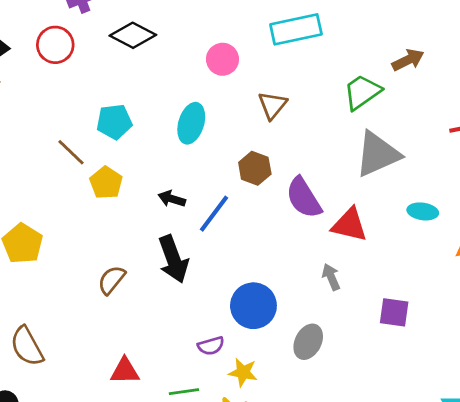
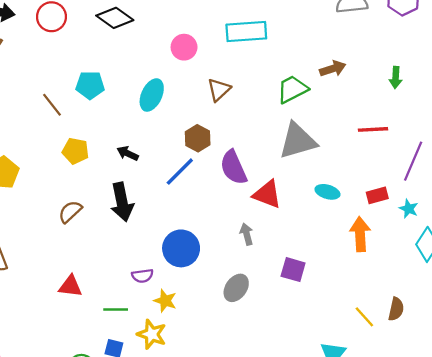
yellow pentagon: (106, 183) -> (75, 151), moved, turned -30
blue line: (214, 214) -> (180, 172), moved
gray ellipse: (308, 342) -> (236, 288), moved

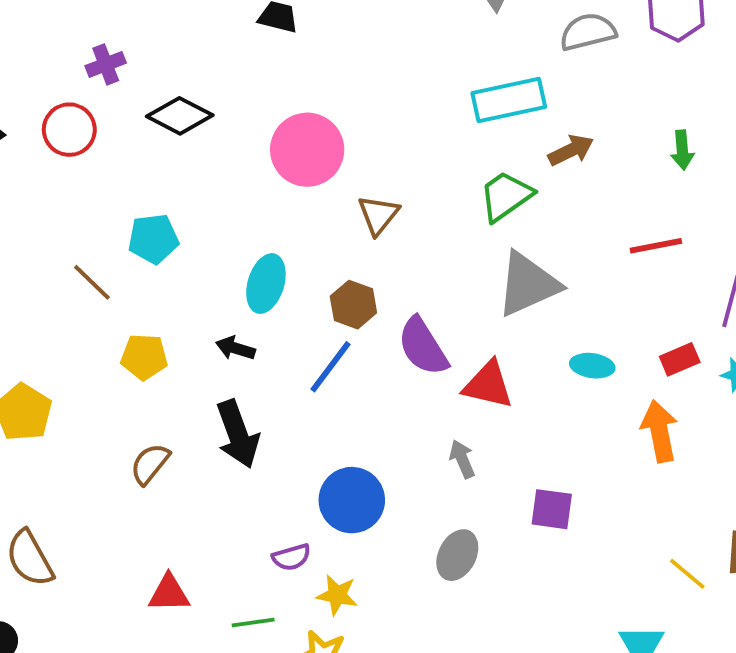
cyan rectangle: (246, 31) -> (509, 100), moved
pink circle: (184, 47) -> (307, 150), size x1.6
cyan ellipse: (152, 95) -> (266, 284), moved

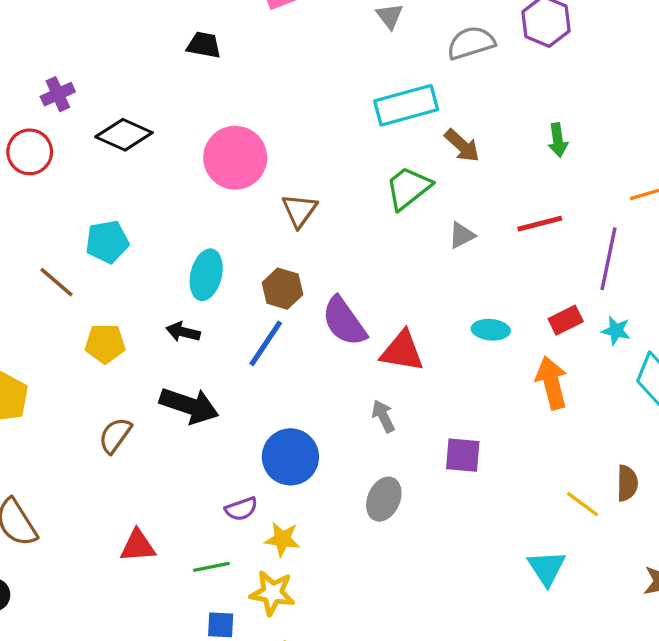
brown arrow: (571, 150) -> (462, 146), turned 72
gray triangle: (528, 284) -> (462, 235), moved, size x0.5
black arrow: (238, 434) -> (189, 406), turned -48

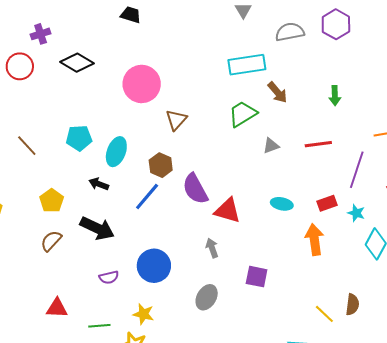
cyan pentagon: (107, 242) -> (79, 138), moved
yellow pentagon: (105, 344) -> (52, 201), moved, turned 30
purple semicircle: (241, 509) -> (109, 277), moved

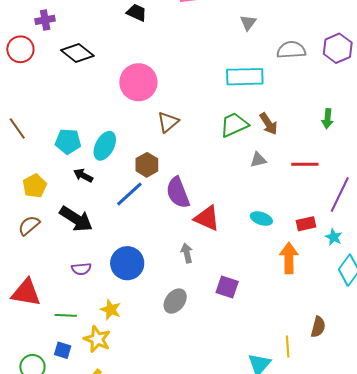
brown arrow: (277, 92) -> (268, 124), moved
cyan pentagon: (79, 138) -> (68, 141), moved
red triangle: (57, 308) -> (26, 293), size x1.4
yellow line: (324, 314) -> (288, 346), moved, turned 35

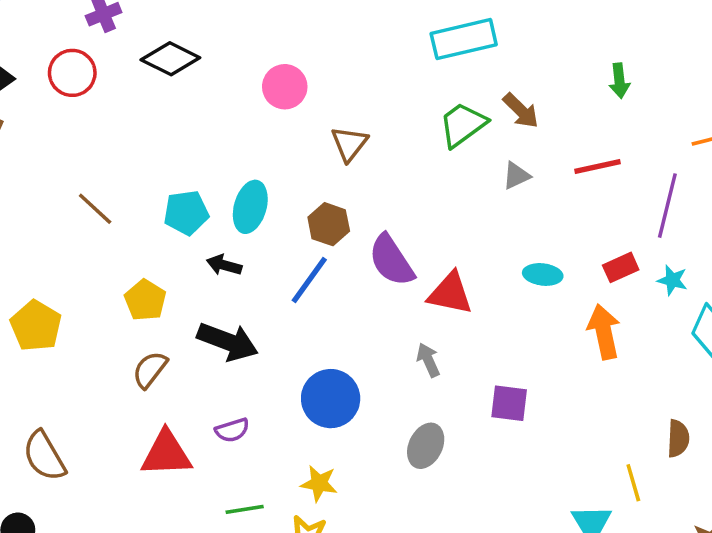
pink circle: (138, 82) -> (285, 87), size x0.7
purple semicircle: (81, 269) -> (232, 430), moved
red triangle: (26, 293) -> (166, 454), moved

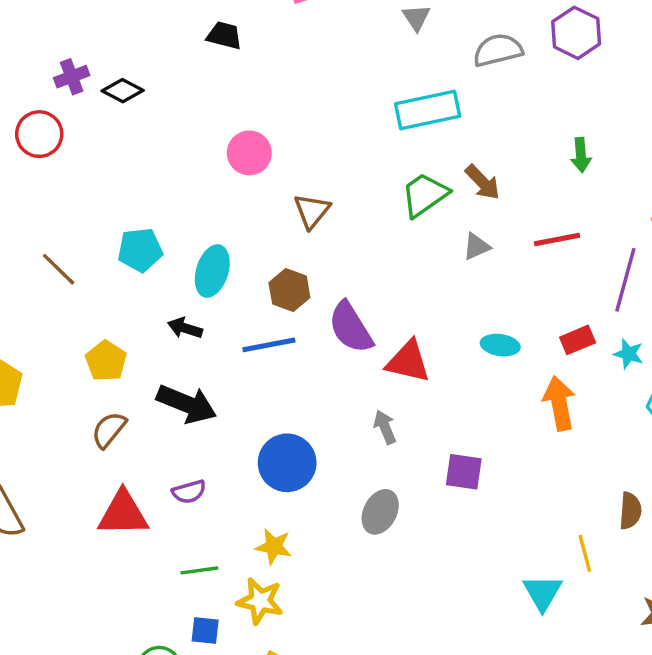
black diamond: (170, 59) -> (123, 91), moved, size x0.7
cyan pentagon: (186, 213) -> (140, 250), moved
blue line: (309, 280) -> (269, 345), turned 42

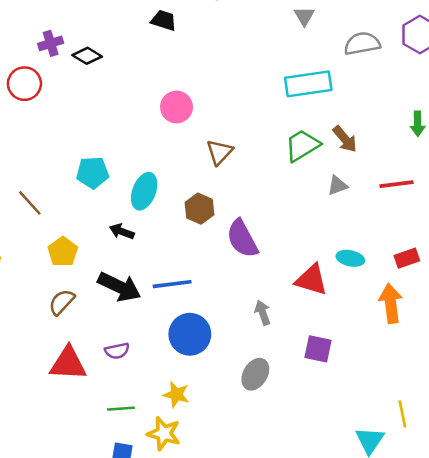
brown line: (59, 269) -> (30, 203), moved
blue line: (269, 345) -> (172, 284), moved
red triangle: (408, 362) -> (311, 280), moved

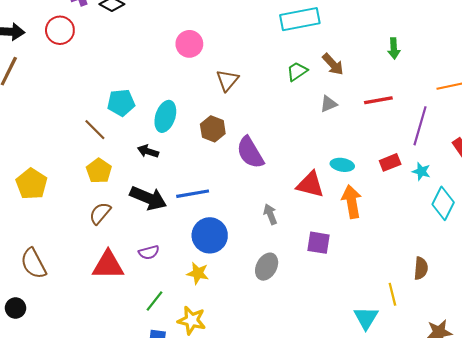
green trapezoid: (302, 145) -> (297, 71), size x0.7
brown line: (30, 203) -> (95, 130), moved
orange arrow: (391, 303) -> (352, 202), moved
yellow star: (176, 395) -> (198, 273), moved
green line: (121, 409) -> (154, 301), turned -45

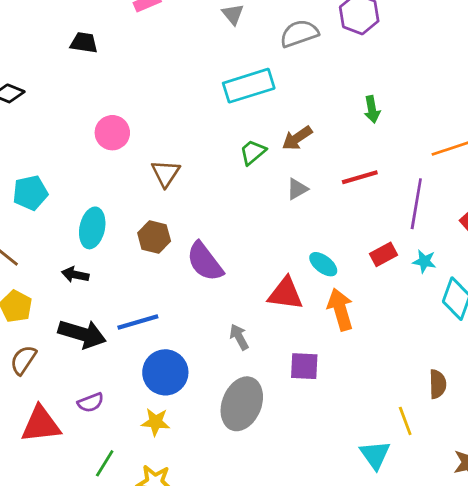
brown arrow: (333, 64) -> (297, 138), turned 105
cyan pentagon: (121, 103) -> (30, 193), moved
cyan ellipse: (342, 165) -> (323, 264), turned 35
gray ellipse: (267, 267) -> (242, 404), size x1.5

